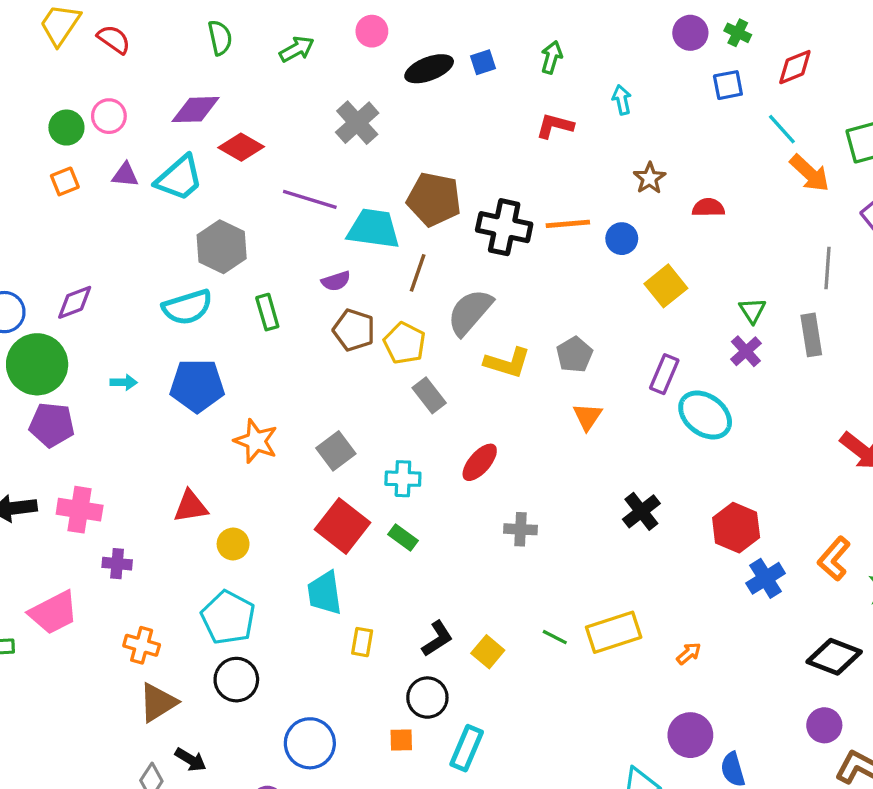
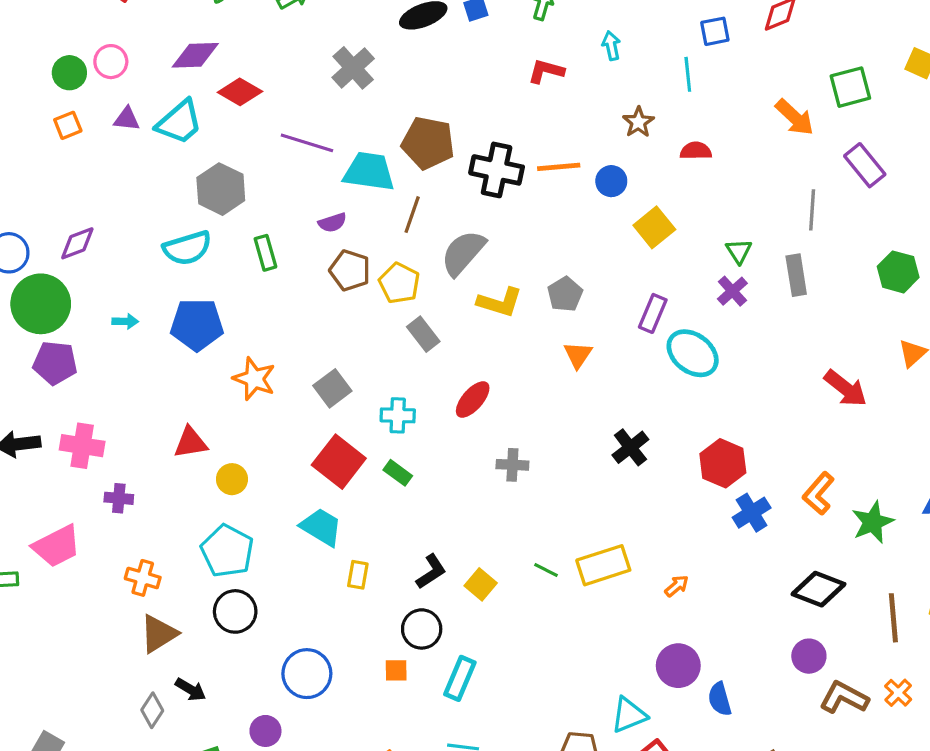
cyan line: (782, 129) -> (688, 74), moved, turned 36
cyan trapezoid: (325, 593) -> (321, 527), turned 129

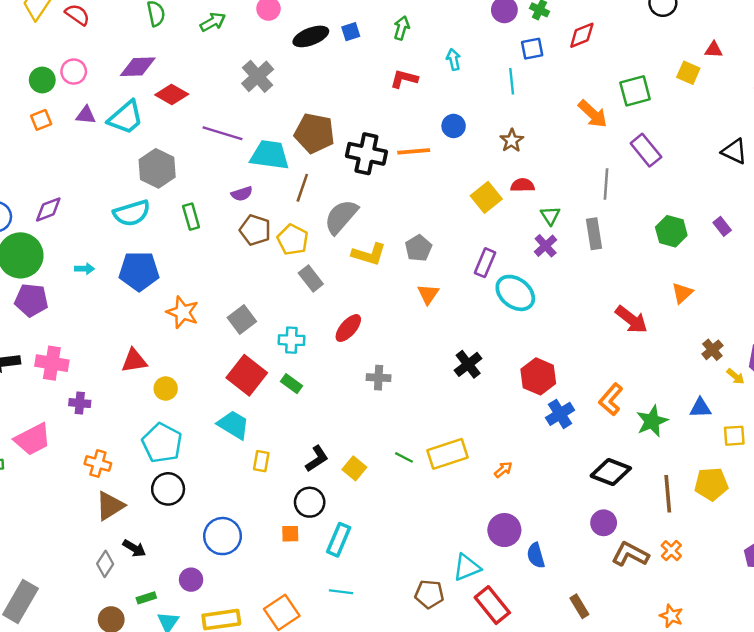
brown star: (638, 122) -> (512, 140), moved
red semicircle: (696, 151) -> (523, 185), moved
blue circle: (611, 181) -> (454, 126), moved

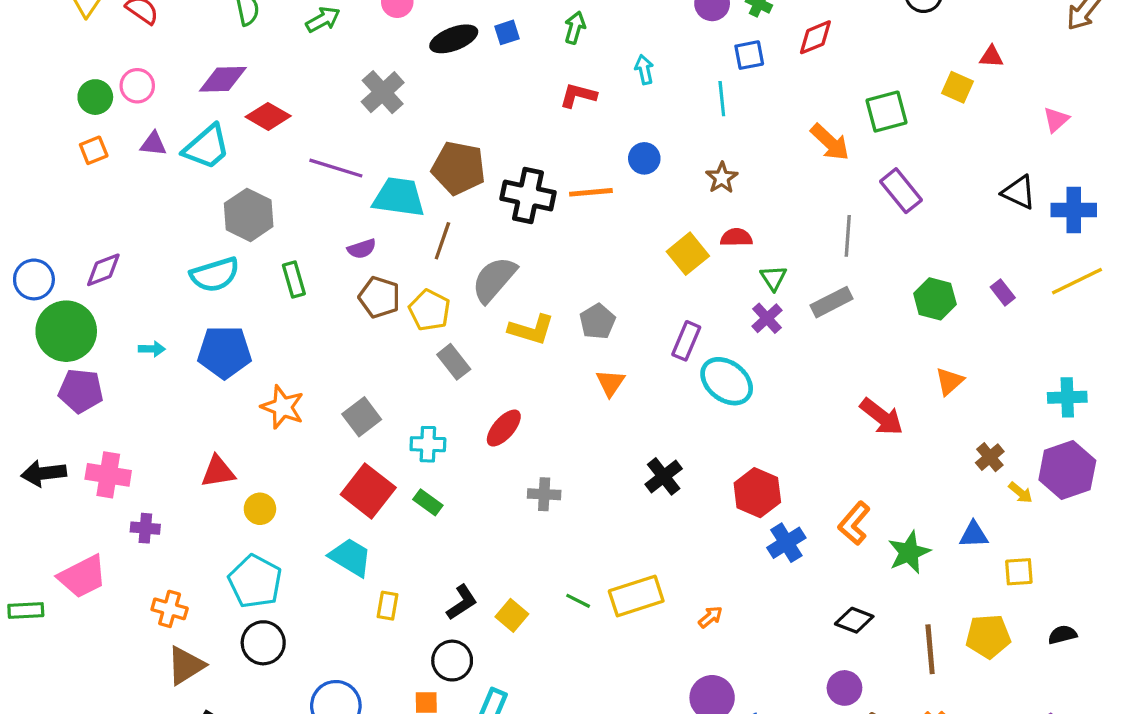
gray rectangle: (594, 234) -> (832, 302), turned 72
black diamond: (611, 472) -> (854, 620), size x0.7

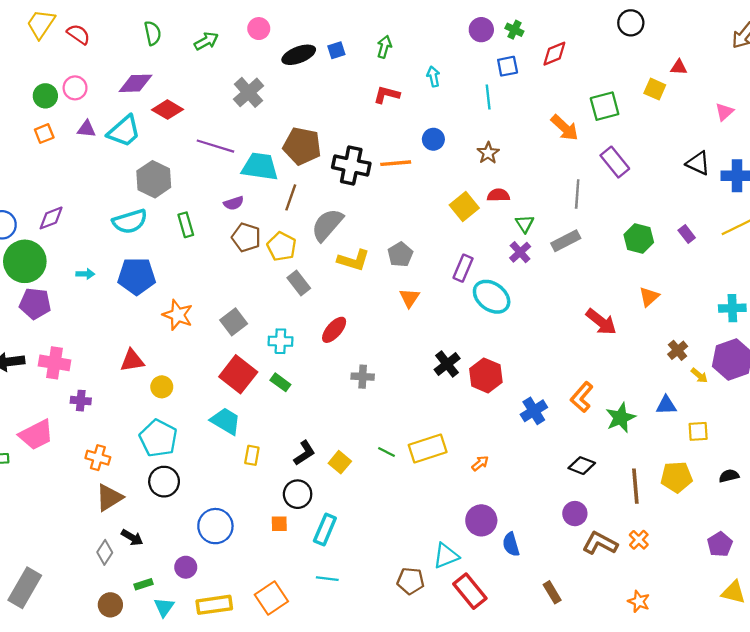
red hexagon: (757, 493) -> (486, 375), moved

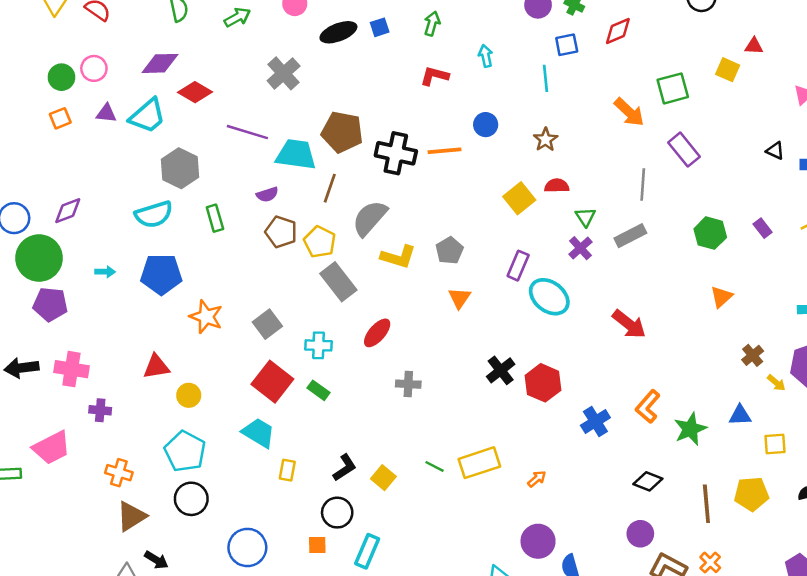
black triangle: (698, 163) -> (775, 151), size x0.7
gray rectangle: (299, 283) -> (338, 282), size x1.4
red arrow: (601, 322) -> (629, 324), moved

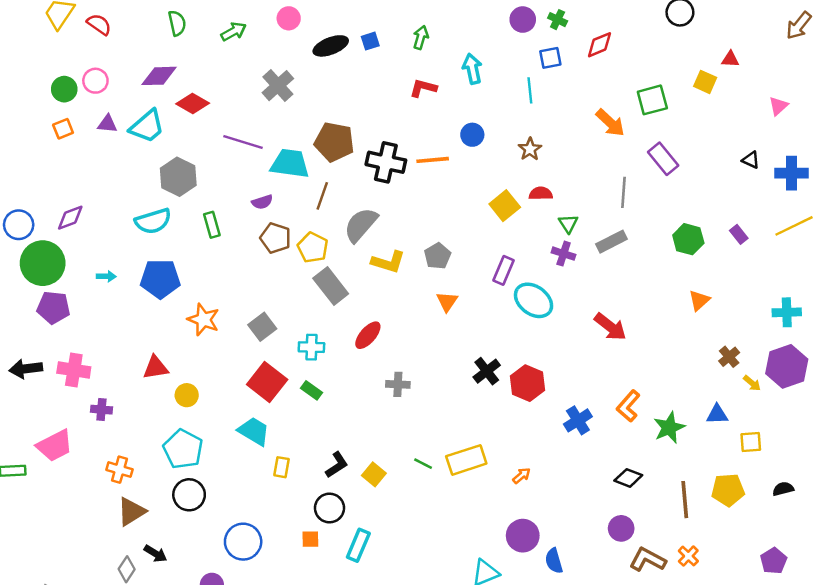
cyan arrow: (486, 56) -> (472, 69), size x1.4
purple cross: (580, 248) -> (564, 254), turned -30

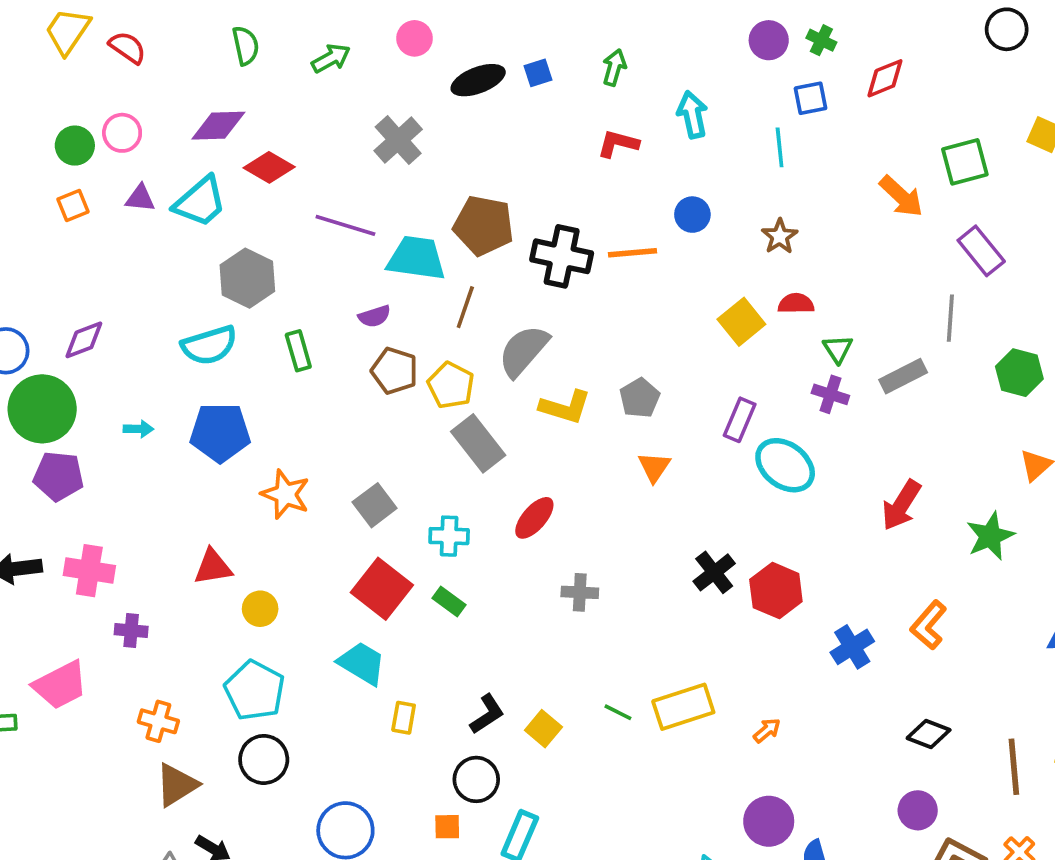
gray line: (624, 192) -> (950, 318), moved
red arrow: (610, 327) -> (901, 505), turned 84
green star: (669, 428) -> (990, 536), moved

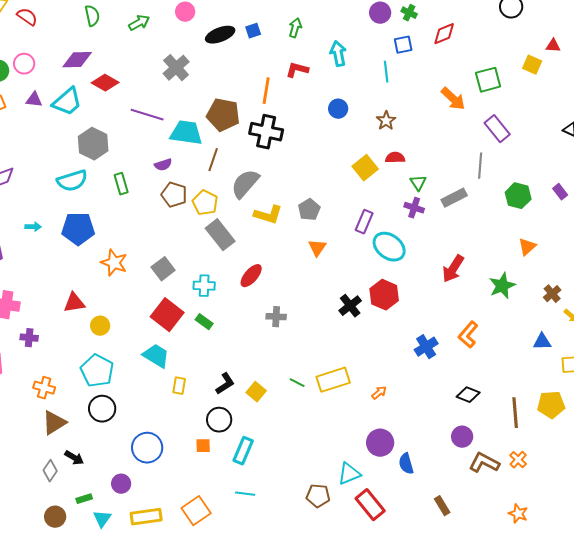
orange line: (632, 253) -> (266, 91), moved, turned -76
red hexagon: (776, 591) -> (384, 295), moved

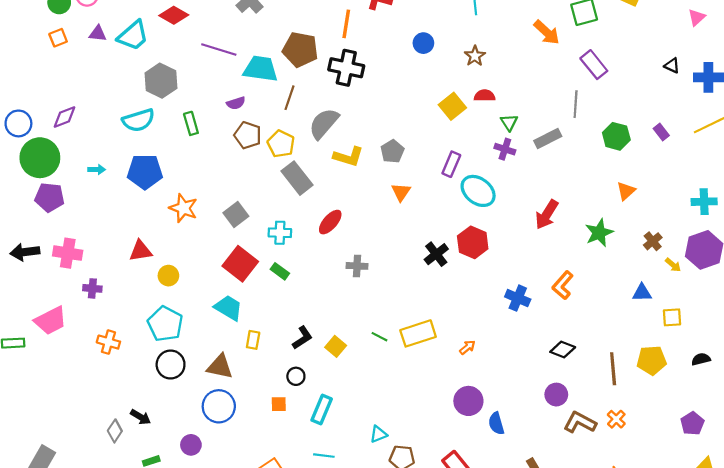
blue cross: (426, 347) -> (518, 298), turned -35
black circle: (219, 420) -> (296, 376), size x0.7
brown triangle: (54, 423) -> (220, 367), moved, turned 44
cyan triangle: (349, 474) -> (378, 434), moved, size x0.7

